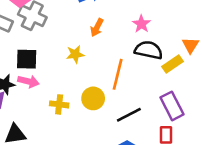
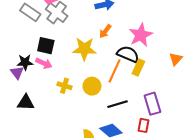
pink star: (141, 24) -> (141, 35), size x1.6
black semicircle: (149, 50) -> (128, 54), moved
yellow star: (75, 54) -> (84, 49), size x1.6
yellow rectangle: (172, 64) -> (138, 67), moved, turned -42

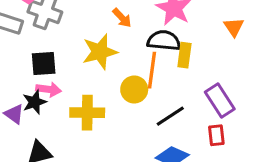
orange arrow: (105, 31) -> (122, 18), turned -64
black star: (25, 62) -> (34, 102), moved
yellow cross: (64, 86) -> (87, 113), size x1.5
yellow circle: (92, 86) -> (134, 89), moved

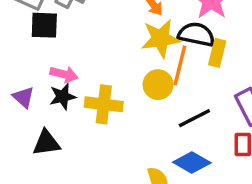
yellow star: (100, 52) -> (161, 38), moved
black square: (44, 64) -> (44, 25), moved
black star: (34, 102) -> (63, 97), moved

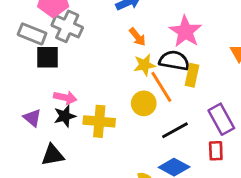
yellow star: (161, 38) -> (145, 65), size x0.7
orange line: (180, 65) -> (161, 87), turned -44

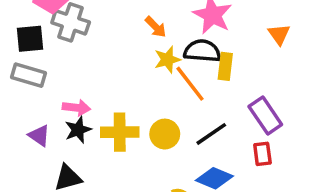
gray rectangle: (32, 34) -> (28, 75), moved
black square: (48, 57) -> (30, 39), moved
yellow circle: (144, 103) -> (165, 134), moved

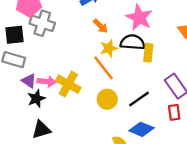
orange line: (190, 84) -> (103, 68), moved
black star: (78, 130) -> (36, 99), moved
yellow cross: (120, 132) -> (68, 84), moved, turned 30
purple triangle: (39, 136) -> (29, 81), moved

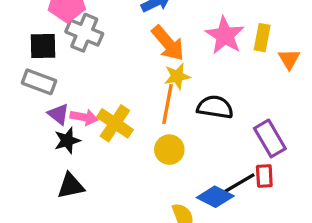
orange arrow: (100, 26) -> (168, 43), size x1.6
black semicircle: (132, 42) -> (215, 107), moved
yellow rectangle: (148, 53) -> (262, 38), moved
orange line: (103, 68) -> (168, 104), turned 44
black line: (139, 99) -> (240, 183), moved

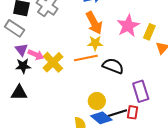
orange line: (168, 104) -> (86, 58), turned 55
yellow circle: (169, 150) -> (97, 101), moved

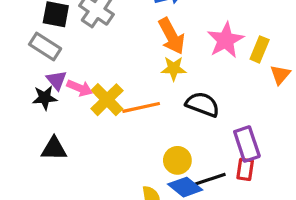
orange line: (86, 58) -> (141, 107), moved
black star: (23, 66) -> (45, 98), moved
red rectangle: (133, 112) -> (245, 169), moved

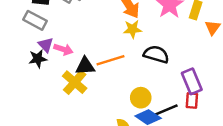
yellow cross: (107, 100) -> (75, 82), moved
black triangle: (54, 149) -> (85, 66), moved

